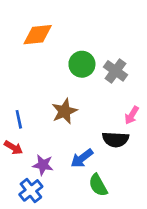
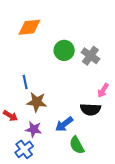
brown star: (64, 111) -> (37, 102), moved, turned 30
blue line: (19, 119) -> (25, 82), moved

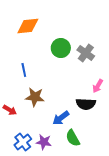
blue line: (25, 82) -> (24, 70), moved
purple star: (34, 129) -> (44, 142), moved

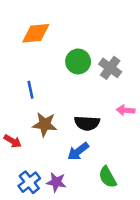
pink arrow: (98, 86) -> (126, 110), turned 64
black semicircle: (86, 104) -> (87, 123), moved
green semicircle: (73, 138) -> (108, 177), moved

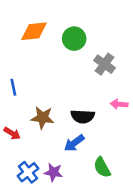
green circle: (78, 61) -> (74, 39), moved
blue line: (31, 90) -> (13, 87), moved

